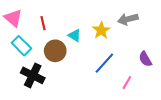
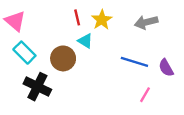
red line: (43, 23) -> (77, 17), moved
yellow star: (101, 30) -> (102, 20), moved
blue line: (104, 63) -> (134, 62), moved, turned 65

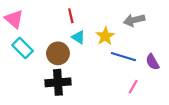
yellow star: (102, 20) -> (105, 36), moved
black cross: (37, 87) -> (58, 82), moved, turned -30

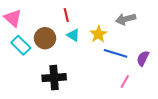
brown circle: (58, 53) -> (45, 38), moved
purple semicircle: (152, 62) -> (143, 58), turned 56

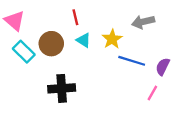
pink line: (125, 82) -> (152, 93), moved

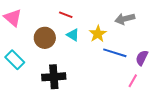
red line: (75, 17) -> (66, 15), turned -56
cyan rectangle: (24, 52) -> (15, 60), moved

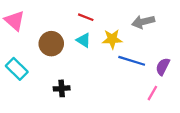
red line: (66, 15) -> (86, 17), moved
yellow star: (98, 34) -> (112, 39), turned 30
black cross: (54, 77) -> (62, 88), size x0.6

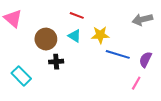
gray arrow: (143, 22) -> (142, 19), moved
cyan rectangle: (17, 69) -> (21, 76), moved
black cross: (62, 88) -> (56, 62), moved

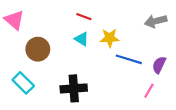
brown circle: (46, 39) -> (38, 49), moved
black cross: (56, 62) -> (74, 88), moved, size x1.6

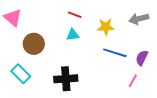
yellow star: (110, 38) -> (106, 27), moved
cyan triangle: (82, 39) -> (73, 35), turned -40

